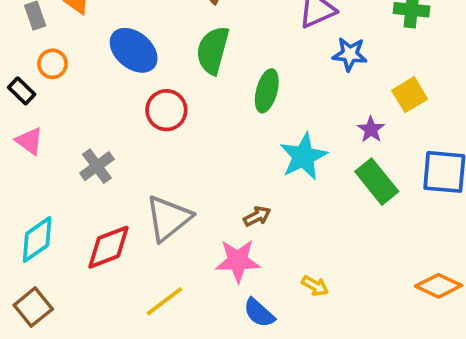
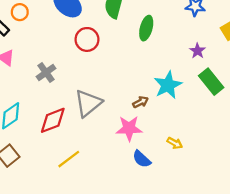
purple star: (371, 129) -> (197, 51), moved
cyan star: (303, 156) -> (168, 85), moved
yellow line: (164, 301) -> (69, 159), moved

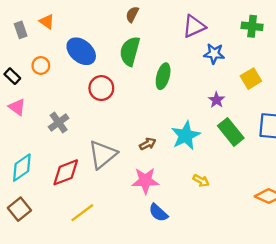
orange circle: (20, 12) -> (41, 65), moved
brown arrow: (141, 102) -> (148, 144), moved
yellow arrow: (175, 143) -> (201, 181), moved

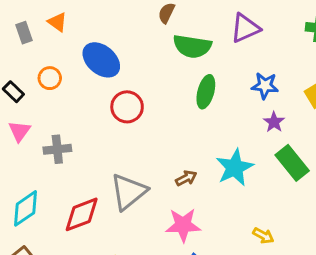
green semicircle: (130, 51) -> (192, 46), moved, turned -96
blue star: (214, 54) -> (265, 86), moved
pink triangle: (17, 107) -> (19, 131), turned 30
gray cross: (59, 122) -> (57, 149), moved, turned 30
yellow arrow: (201, 181) -> (263, 236), moved

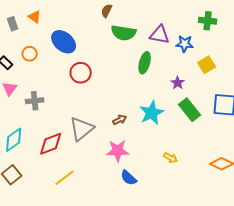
purple triangle: (245, 28) -> (160, 35), moved, turned 35
blue star: (265, 86) -> (185, 44), moved
green ellipse: (206, 92) -> (145, 63), moved

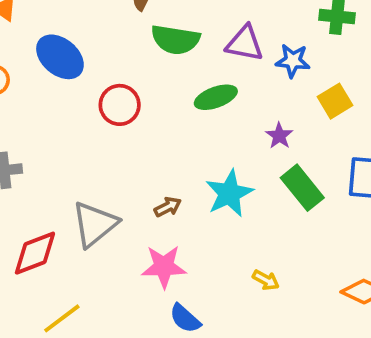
green ellipse: (145, 63) -> (216, 97), turned 55
red circle: (81, 73) -> (120, 105), moved

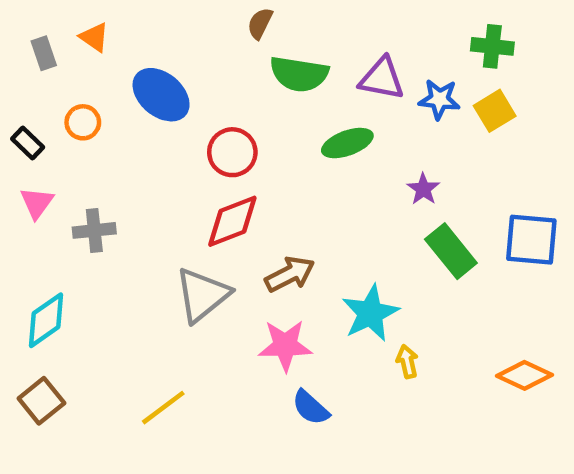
yellow square: (335, 101) -> (495, 111), moved
cyan star: (229, 193) -> (370, 313), moved
brown arrow: (168, 207) -> (290, 274), size x1.5
red diamond: (35, 253) -> (232, 221), moved
yellow arrow: (266, 280) -> (407, 362), turned -132

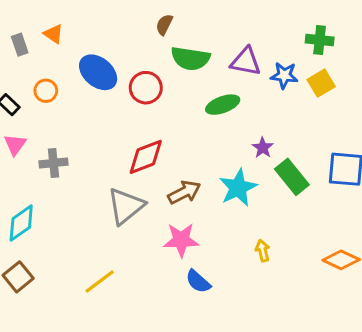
red circle: (232, 152) -> (146, 88), moved
purple star: (423, 189) -> (263, 148), moved
cyan star: (370, 313) -> (238, 188), moved

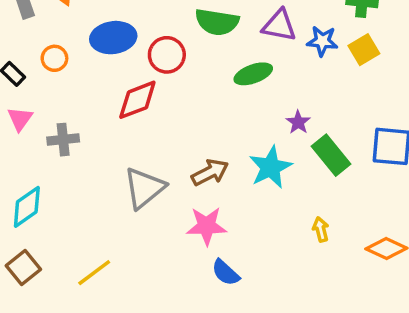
blue ellipse: (98, 72) -> (113, 38), turned -48
red diamond: (146, 157) -> (137, 100), moved
yellow arrow: (263, 251) -> (321, 229), moved
yellow line: (100, 281) -> (94, 273), moved

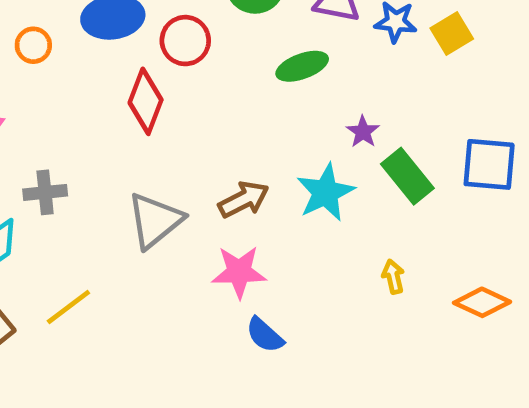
red diamond: (137, 100) -> (146, 101), turned -48
gray cross: (63, 140) -> (45, 192), moved
yellow line: (94, 273) -> (68, 307), moved

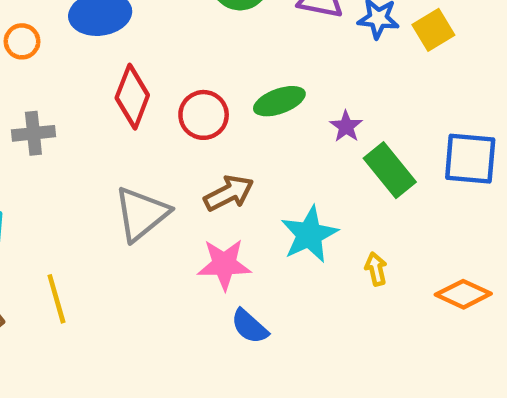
red circle: (185, 41) -> (204, 115), moved
green ellipse: (302, 66) -> (279, 101), moved
gray cross: (45, 192) -> (33, 133), moved
cyan star: (325, 192) -> (309, 234), moved
yellow line: (68, 307) -> (56, 299), turned -69

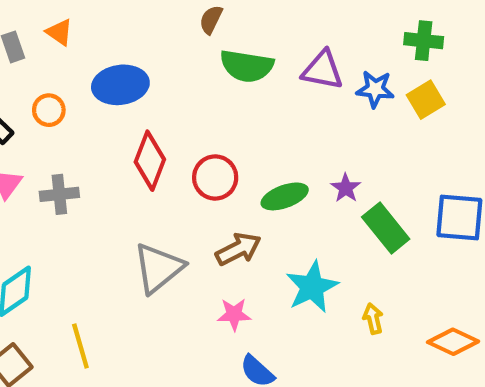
green ellipse: (279, 101) -> (285, 196), moved
pink star: (224, 264) -> (234, 314), size x0.7

